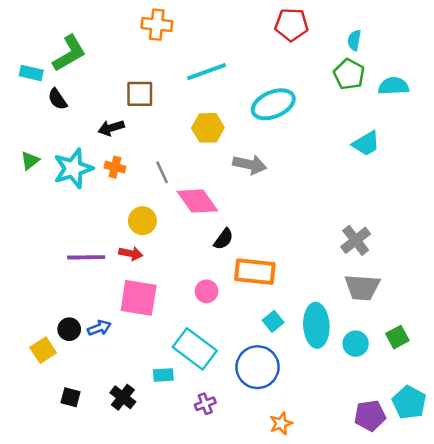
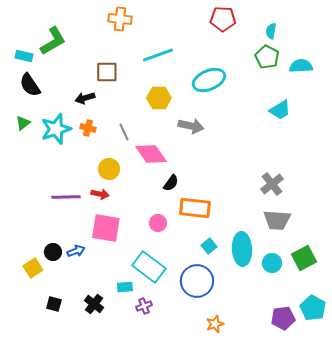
black semicircle: (57, 99) -> (30, 85), moved, size x1.4
green square: (397, 337) -> (304, 258), size x1.4
purple cross: (205, 404) -> (144, 306), moved

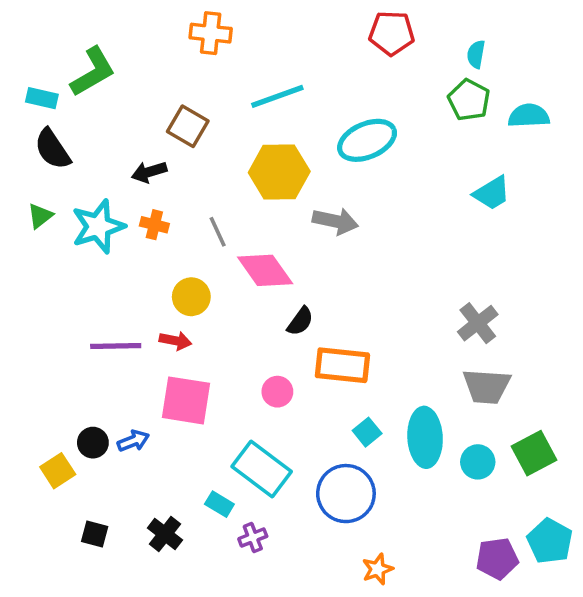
brown square: (107, 72) -> (188, 126), turned 30
yellow hexagon: (159, 98) -> (279, 172), size x1.4
cyan rectangle: (125, 287) -> (219, 504), turned 35

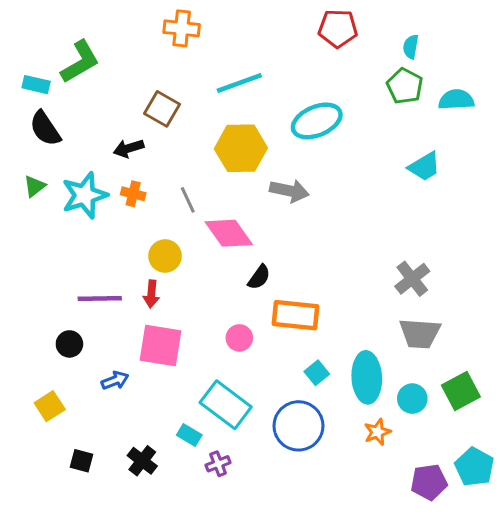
red arrow: (175, 341) -> (151, 294), turned 84
black circle: (93, 443) -> (69, 344), moved
orange star: (378, 569) -> (377, 432), moved

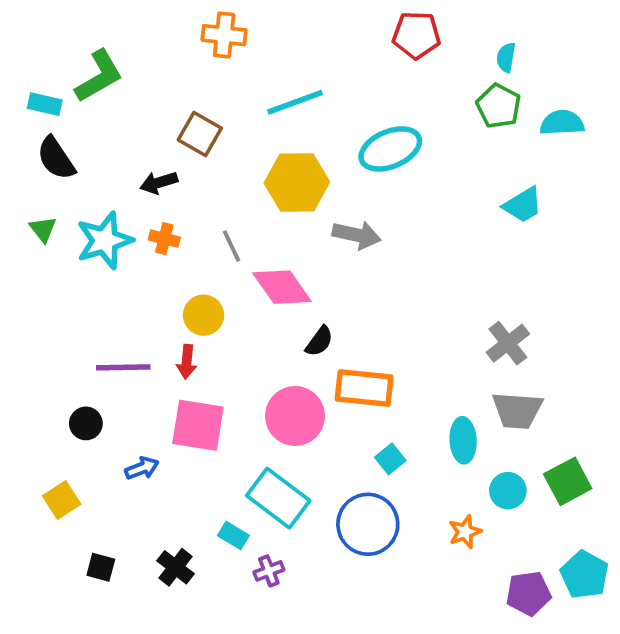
green triangle: (35, 186) -> (43, 229), turned -30
pink circle: (239, 338) -> (295, 416), size x1.8
cyan ellipse: (367, 377) -> (463, 440), moved, size x0.7

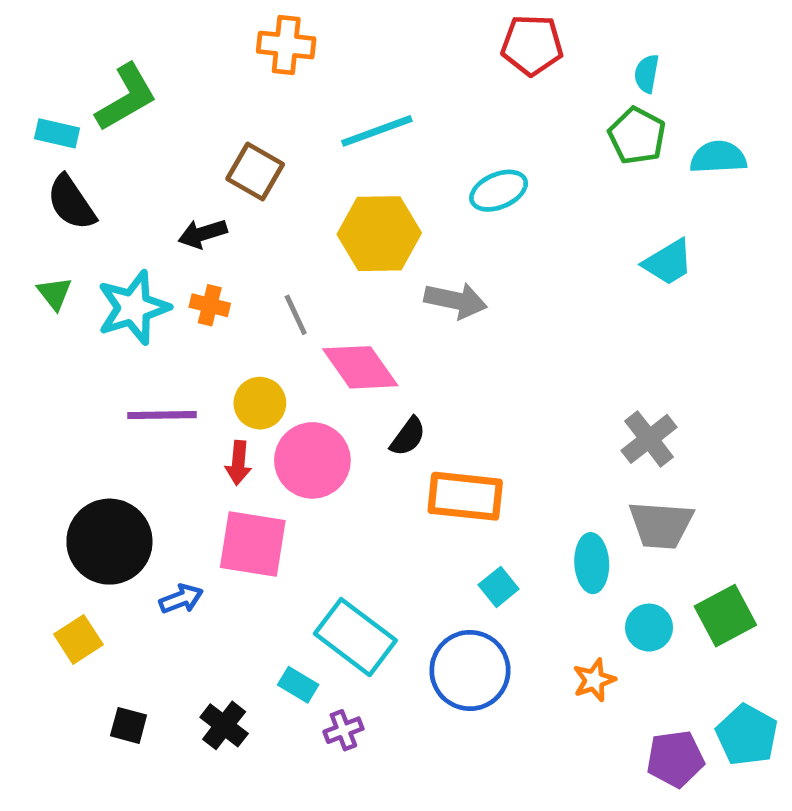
cyan ellipse: (390, 149) -> (499, 191), size x0.7
purple line: (123, 367) -> (162, 415), moved
pink circle: (295, 416) -> (312, 460), moved
black circle: (86, 423) -> (109, 542), size x2.0

